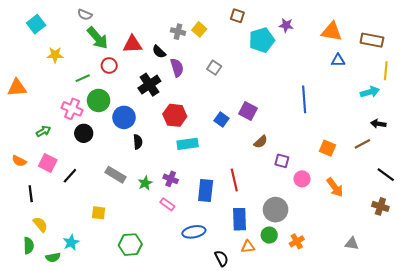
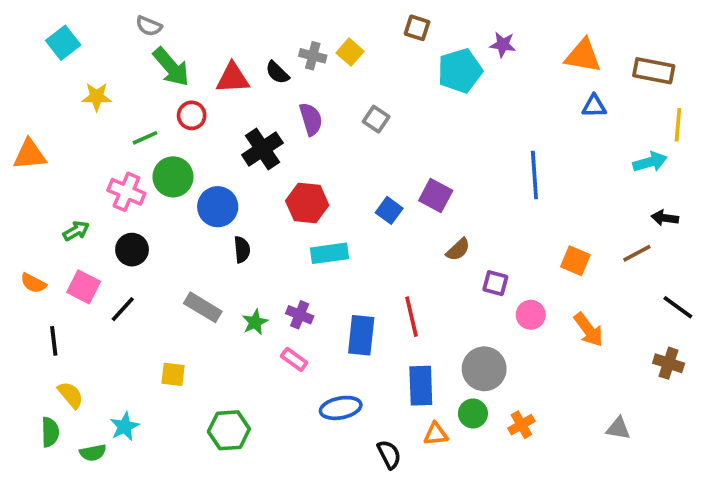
black semicircle: (159, 52) -> (277, 73), moved
black circle: (84, 133) -> (132, 250), moved

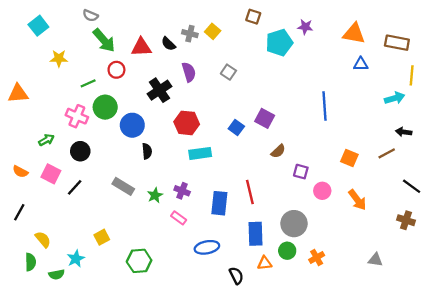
black line: (54, 341) -> (19, 212), moved, turned 36
yellow square: (173, 374) -> (102, 237), moved, turned -35

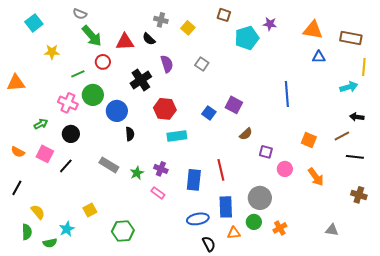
gray cross: (190, 34) -> (161, 20), moved
black line: (412, 186) -> (355, 157), moved, turned -30
blue ellipse: (207, 247) -> (198, 219), moved

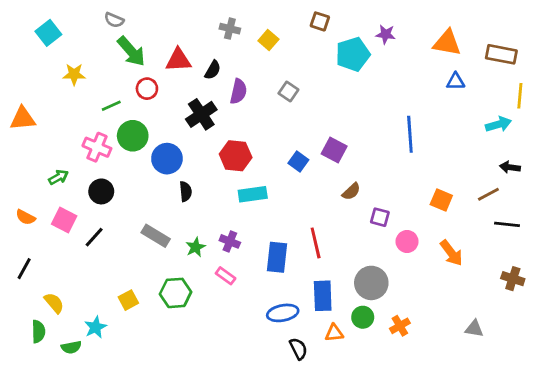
black semicircle: (149, 39) -> (213, 70), moved, turned -104
purple semicircle: (167, 64) -> (238, 91), turned 30
green hexagon: (123, 231) -> (176, 293), moved

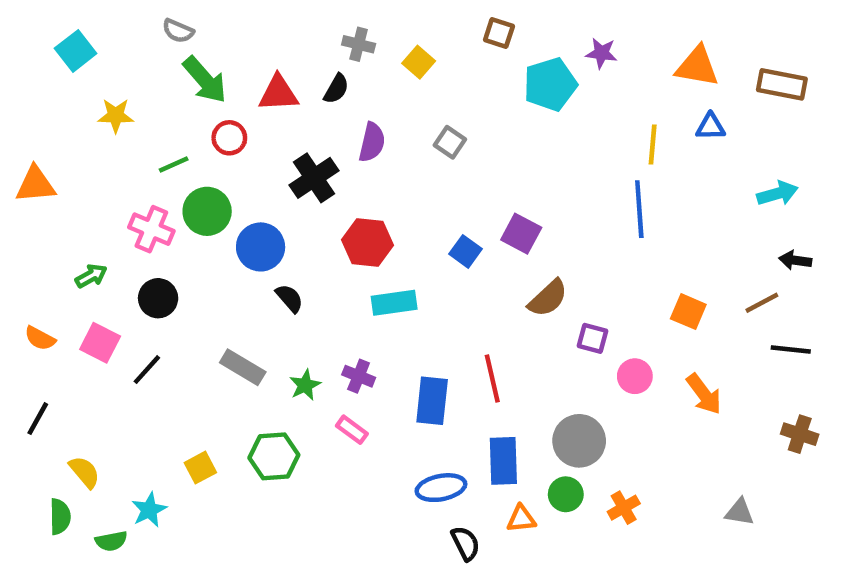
black semicircle: (213, 70) -> (336, 89), moved
yellow line: (520, 96) -> (653, 144), moved
black semicircle: (186, 191) -> (289, 298), turned -36
brown semicircle: (351, 191) -> (548, 298), size x1.4

